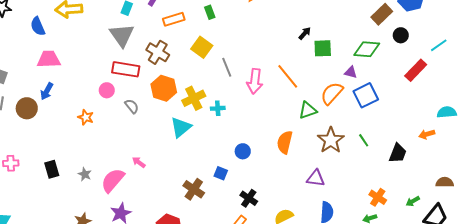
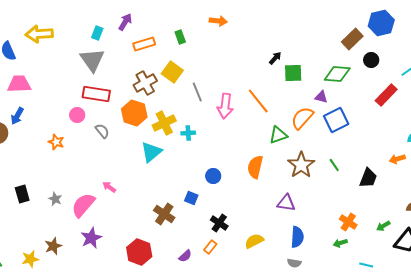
brown cross: (158, 52) -> (145, 83), moved, turned 30

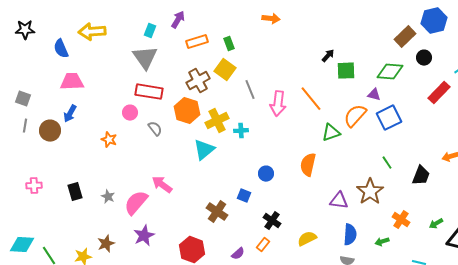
green rectangle: (180, 37) -> (229, 44), moved
brown star: (301, 165) -> (370, 192), moved
pink arrow: (109, 187) -> (162, 185), size x1.5
green arrow: (340, 243) -> (382, 242), moved

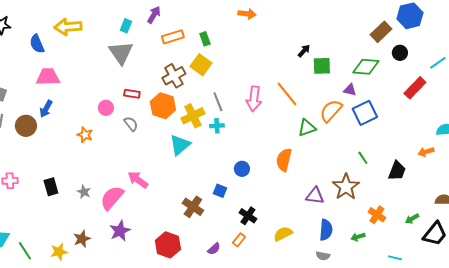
gray line: (250, 90) -> (218, 102), moved
red rectangle: (149, 92) -> (132, 94), moved, size x0.6

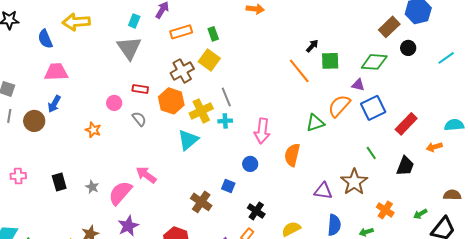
red rectangle: (415, 88) -> (406, 124), moved
orange line: (287, 94) -> (299, 71), moved
pink arrow: (254, 99) -> (262, 131), moved

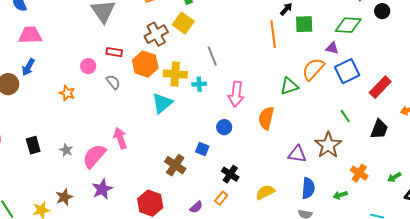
orange line: (299, 71) -> (273, 34), turned 32
gray line: (226, 97) -> (212, 56), moved
yellow cross: (201, 111) -> (175, 74), turned 30
pink arrow: (146, 175) -> (120, 138), turned 35

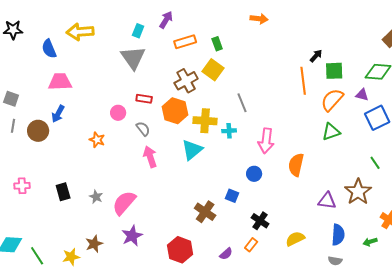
orange semicircle: (313, 69) -> (332, 100), moved
green triangle: (289, 86) -> (331, 132), moved
pink arrow: (120, 138) -> (150, 157), moved

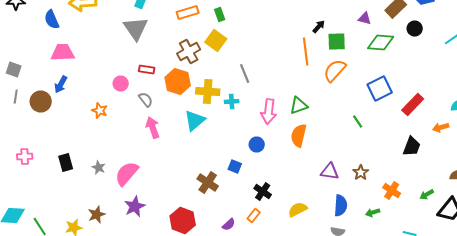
purple triangle: (362, 95) -> (365, 18), moved
green triangle: (331, 132) -> (299, 106), moved
green line: (375, 163) -> (358, 122), moved
brown star: (358, 192) -> (361, 172), moved, size x0.6

